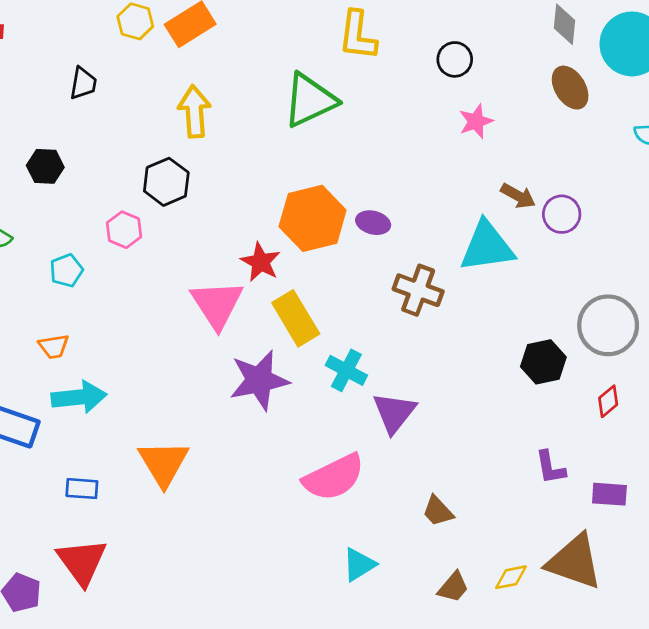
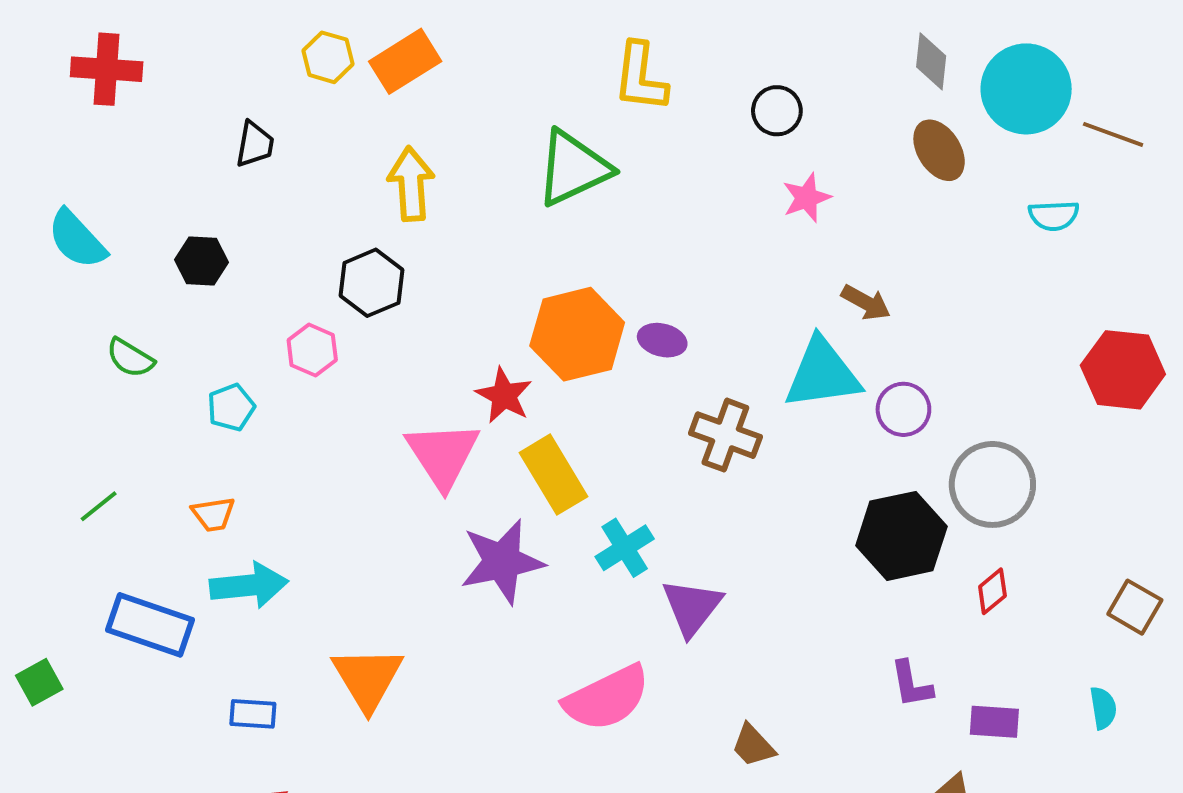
purple circle: (562, 214) -> (903, 409), moved
black hexagon: (543, 362) -> (901, 536), size x1.4
cyan cross: (346, 370) -> (625, 548), turned 30

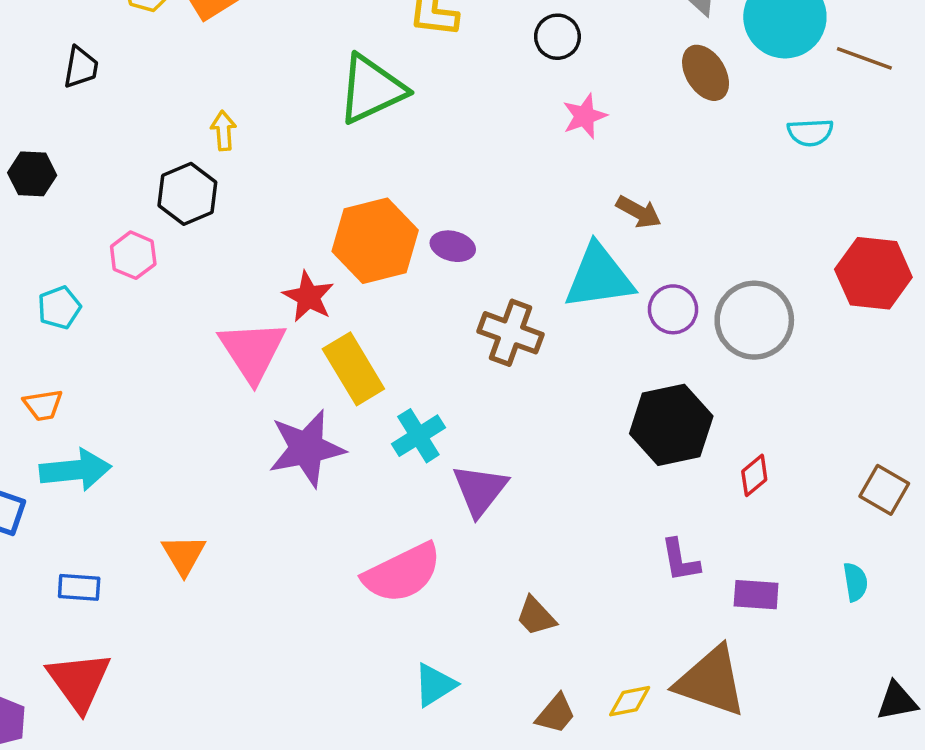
yellow arrow: (411, 184) -> (223, 131), moved, size x0.6
gray circle: (992, 484) -> (754, 320), moved
orange triangle: (368, 678) -> (184, 555), size x0.7

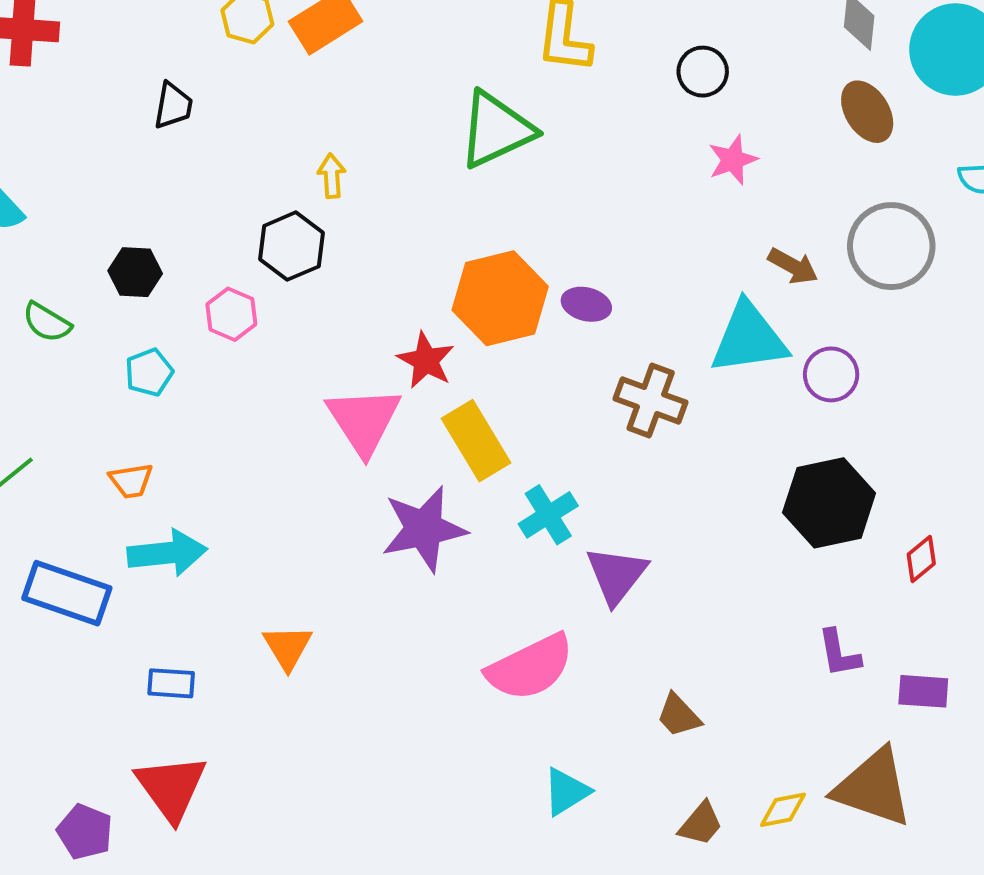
black hexagon: (32, 174) -> (135, 272), moved
gray circle: (754, 320) -> (891, 246), moved

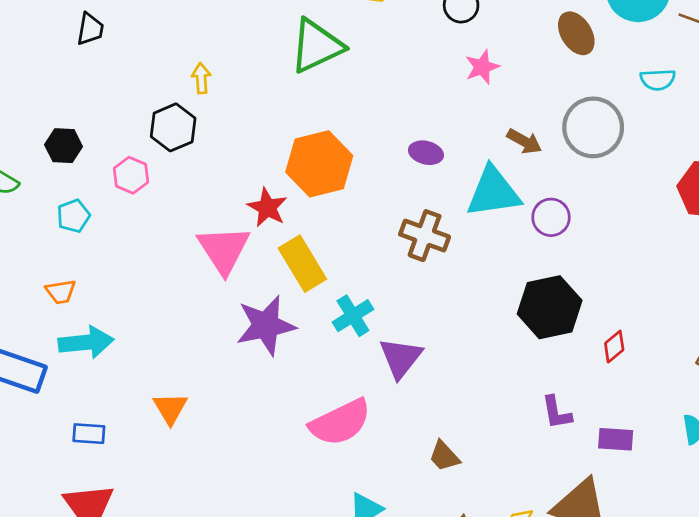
purple ellipse: (586, 304) -> (426, 153), moved

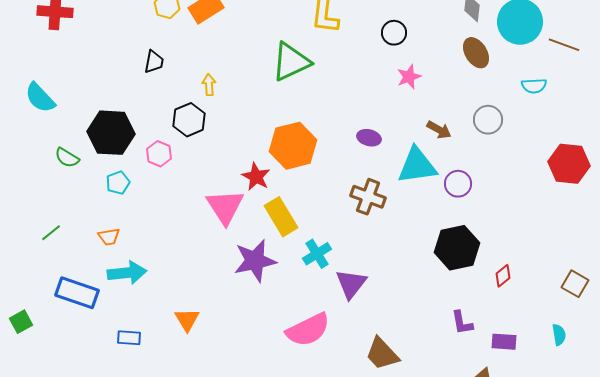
black trapezoid: (90, 29) -> (154, 62), moved
gray circle: (593, 127) -> (488, 120), size x0.7
black hexagon: (64, 146) -> (111, 133), size x1.8
brown trapezoid: (444, 456) -> (382, 354), size x1.5

